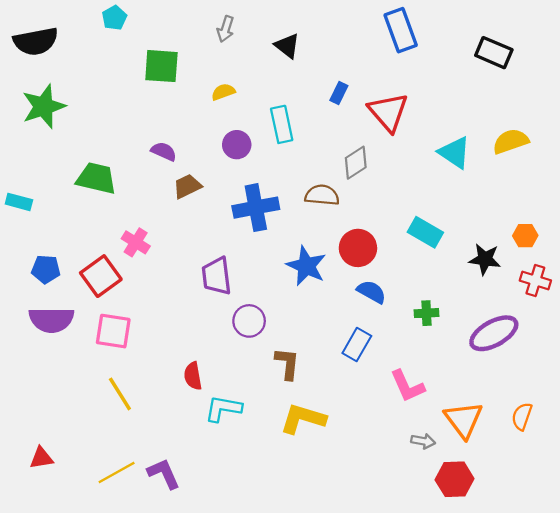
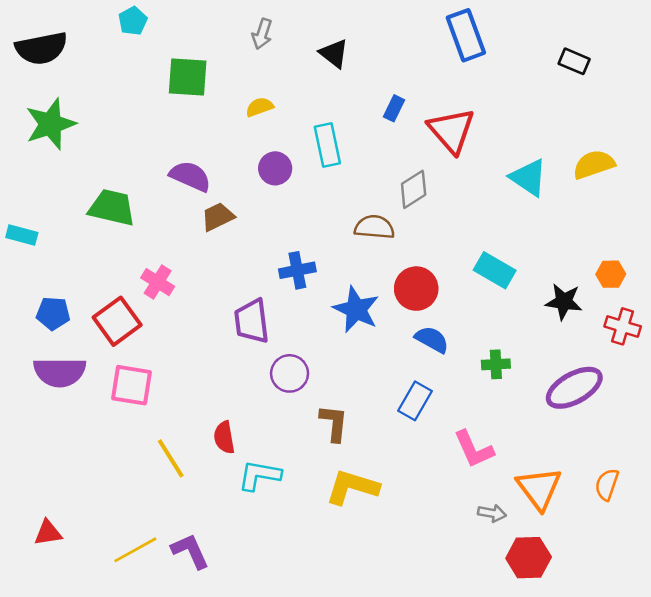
black rectangle: (494, 53) -> (574, 61), size x0.7
purple semicircle: (164, 151) -> (190, 176), size x1.4
blue cross: (256, 208) -> (297, 270), moved, size x0.7
yellow line: (120, 394) -> (171, 458), moved

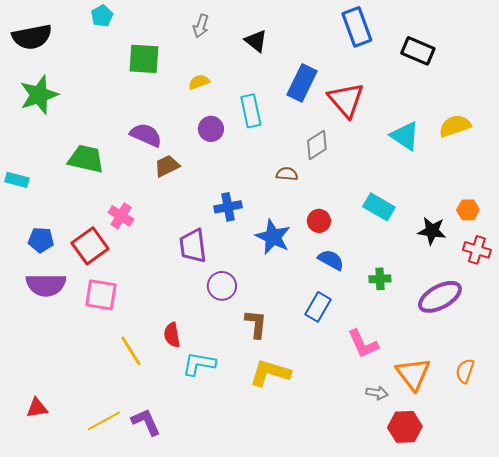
black rectangle: (574, 61) -> (418, 51), moved, size x1.4
blue rectangle: (394, 108) -> (302, 83), size x1.8
brown semicircle: (374, 227) -> (287, 174), size x0.7
red circle: (416, 289) -> (319, 221), size x0.7

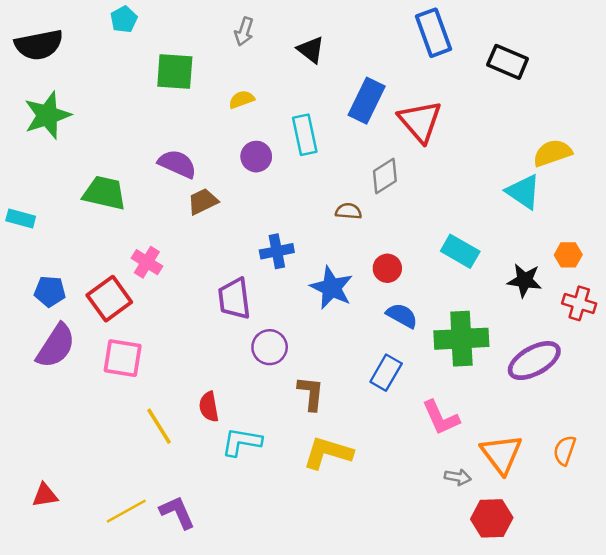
cyan triangle: (405, 136) -> (523, 192), moved
green cross: (380, 279) -> (461, 339), size x2.0
purple semicircle: (46, 285) -> (56, 346), turned -57

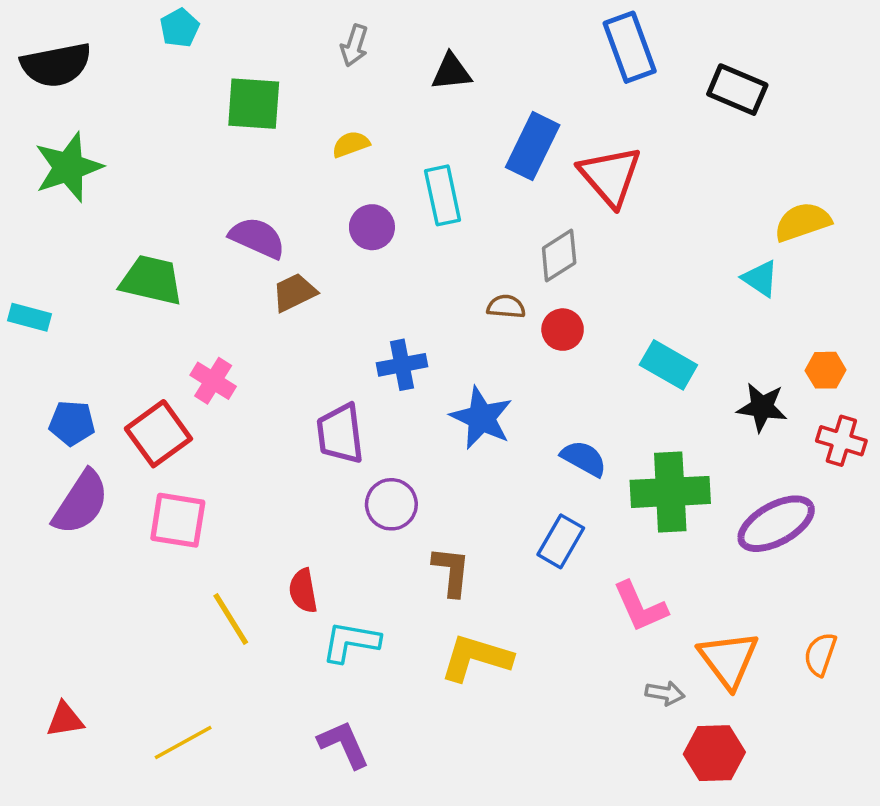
black triangle: (311, 50) -> (451, 72), turned -44
cyan triangle: (523, 192) -> (760, 278), size x0.7
red circle: (387, 268) -> (563, 330), moved
purple L-shape: (177, 512) -> (344, 744), moved

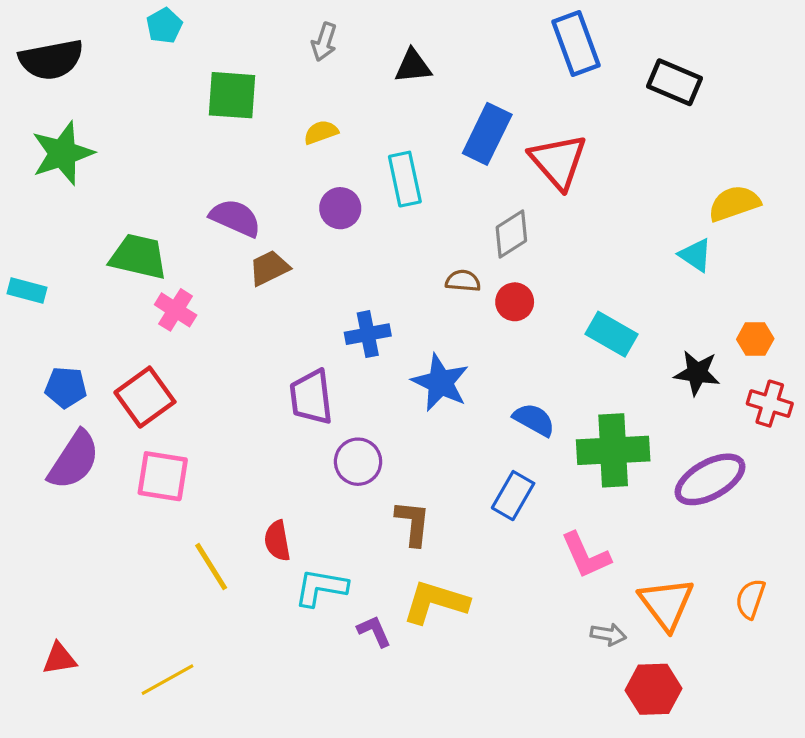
pink cross: (213, 381) -> (176, 310), moved
purple L-shape: (344, 744) -> (374, 631), moved, size x0.7

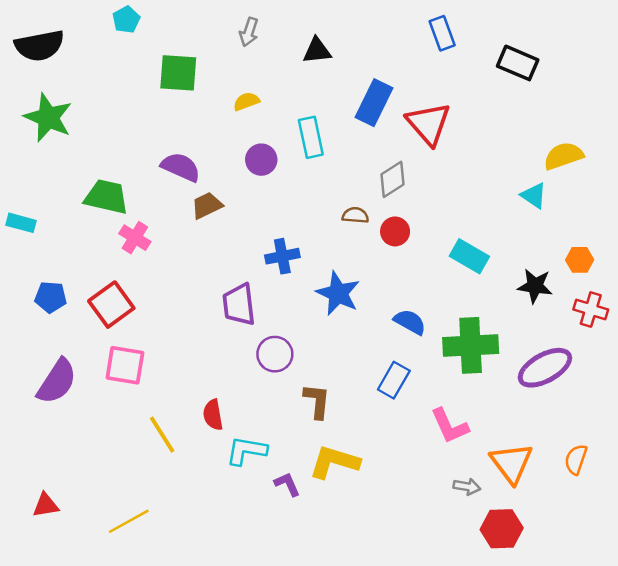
blue rectangle: (576, 43) -> (442, 33), size x0.7
green star: (63, 153) -> (48, 117), turned -30
purple semicircle: (74, 460) -> (57, 381), moved

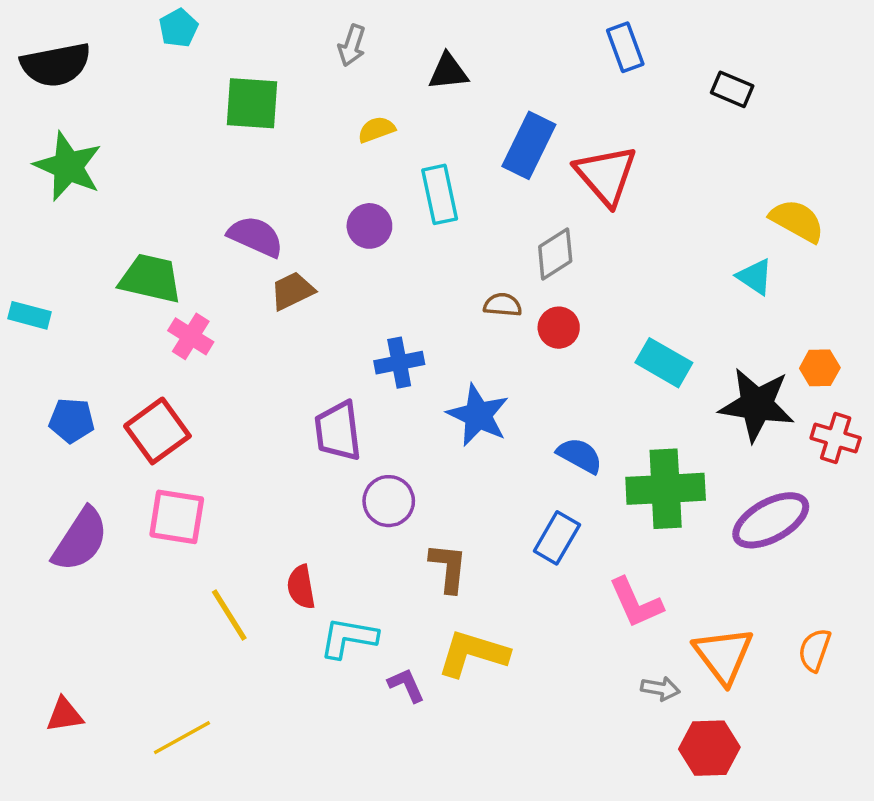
black rectangle: (518, 63) -> (732, 89), size x0.7
yellow semicircle: (246, 101) -> (376, 130), moved
yellow semicircle: (564, 156) -> (797, 221), turned 48
black star: (535, 286) -> (757, 405), size x1.5

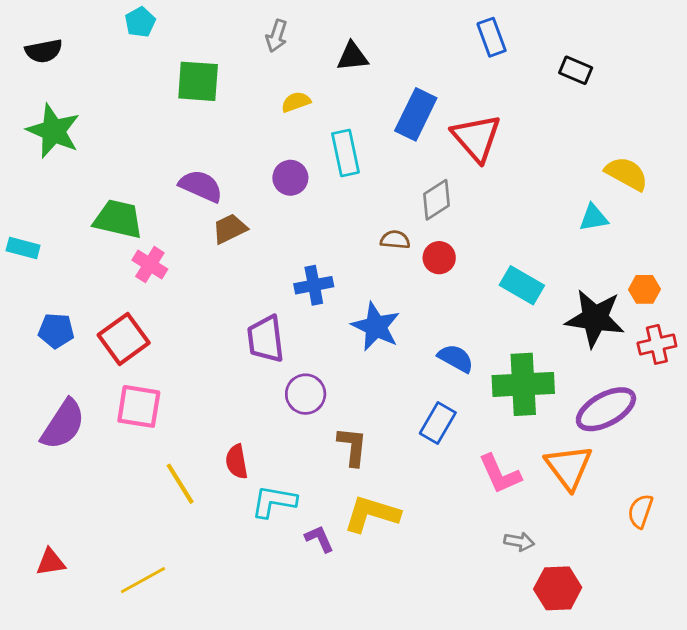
black semicircle: (56, 65) -> (44, 51), size x0.7
cyan triangle: (755, 277) -> (594, 218), turned -44
red cross: (836, 438) -> (657, 344), turned -30
orange triangle: (723, 655) -> (569, 467), moved

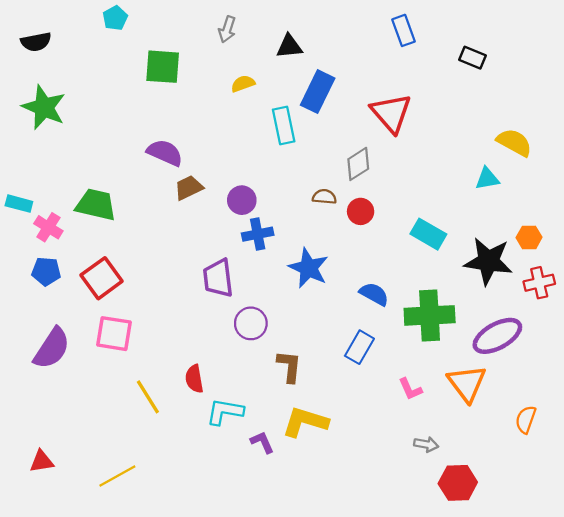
blue rectangle: (416, 114) -> (318, 92), moved
purple circle: (290, 178) -> (242, 200), moved
green trapezoid: (118, 219) -> (96, 205), moved
pink cross: (150, 265) -> (48, 227), moved
pink L-shape: (500, 474) -> (410, 389), size x0.7

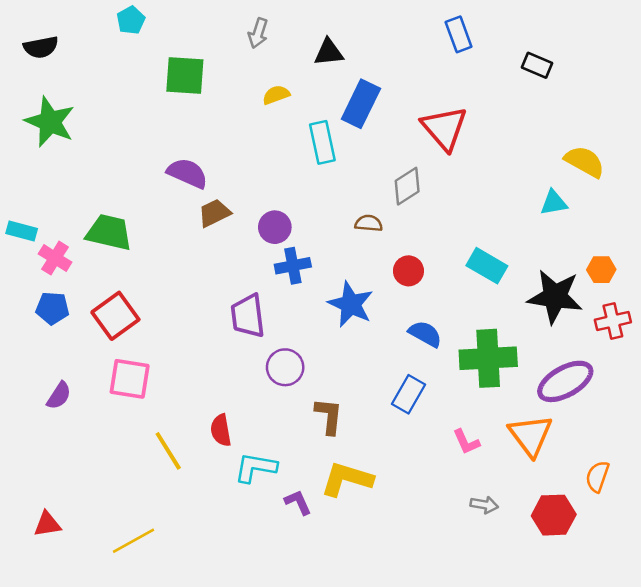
red circle: (361, 211) -> (408, 271), moved
purple semicircle: (52, 348) -> (59, 396), size x0.6
red hexagon: (458, 483) -> (554, 515), moved

